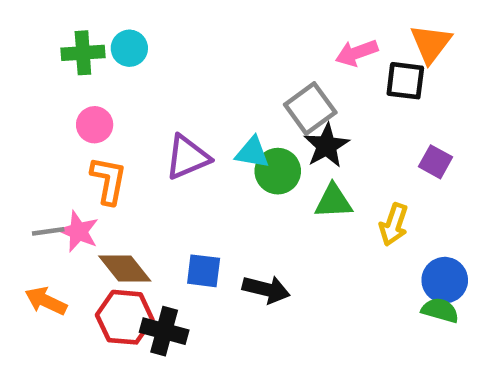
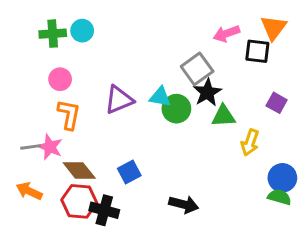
green triangle: (333, 201) -> (224, 116), moved
blue square: (204, 271) -> (129, 172), turned -35
black arrow: (266, 289) -> (184, 204), moved

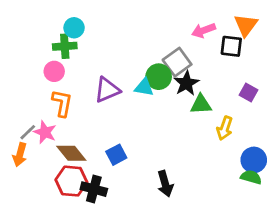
green cross: (53, 34) -> (65, 46), moved
green circle: (176, 109) -> (159, 77), moved
gray line: (31, 147) -> (28, 132), turned -36
orange arrow: (29, 191) -> (20, 155), moved, turned -100
black arrow: (184, 204) -> (165, 184), turned 60

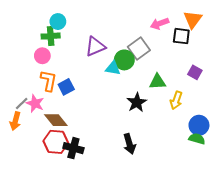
black star: (186, 83) -> (137, 102), moved
purple triangle: (107, 90) -> (95, 46), moved
blue square: (116, 155) -> (66, 87), moved

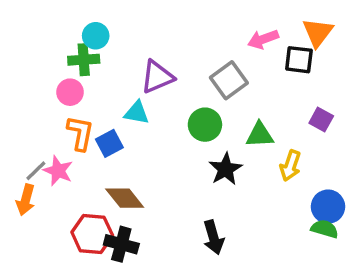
green circle: (124, 60) -> (205, 125), moved
cyan triangle: (113, 68) -> (137, 113), moved
brown diamond: (56, 120) -> (125, 198), moved

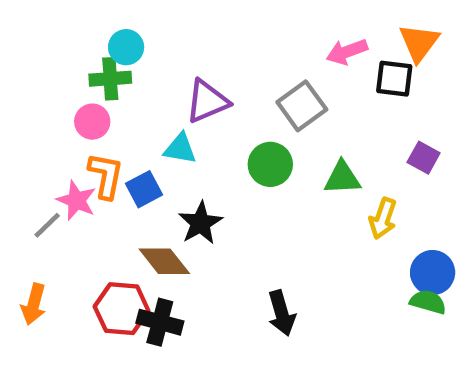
black star: (225, 169) -> (200, 223), moved
pink star: (58, 171) -> (76, 200), moved
orange arrow: (26, 200) -> (34, 304), moved

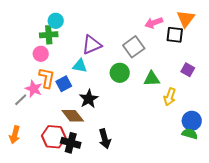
black arrow: (282, 313) -> (105, 139), moved

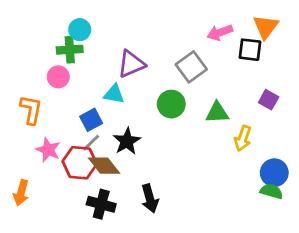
orange L-shape: (47, 78) -> (31, 110), moved
pink star: (34, 89) -> (48, 150), moved
gray line: (21, 100) -> (91, 143), moved
red hexagon: (54, 137) -> (80, 163), moved

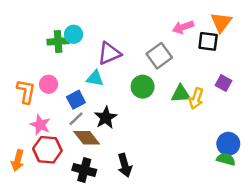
cyan circle: (80, 30) -> (74, 34), moved
pink circle: (58, 77) -> (49, 84), moved
yellow arrow: (243, 138) -> (196, 99), moved
red hexagon: (80, 163) -> (47, 150), moved

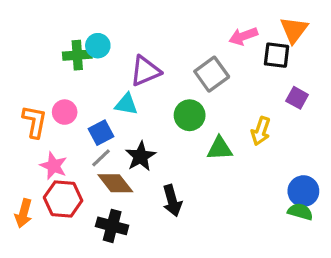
purple square: (224, 83) -> (297, 98), moved
green triangle: (181, 94) -> (220, 148), moved
black arrow: (125, 165) -> (172, 201), moved

